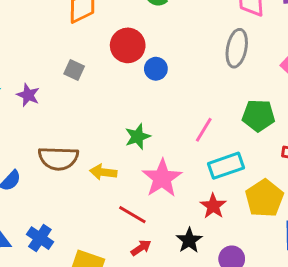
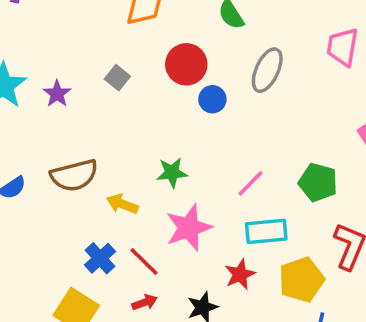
gray ellipse: (237, 48) -> (267, 70), moved
brown semicircle: (58, 158) -> (74, 175), turned -30
blue cross: (40, 238) -> (100, 258), moved

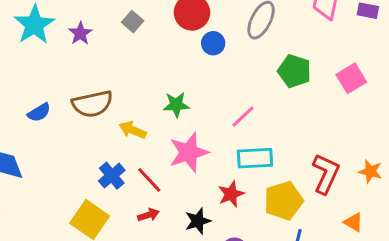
green pentagon: (318, 182) -> (294, 71), moved

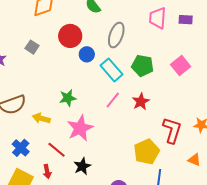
cyan rectangle: (255, 158) -> (111, 70), moved, turned 60
blue cross: (112, 176) -> (21, 148), moved
red star: (231, 194) -> (141, 102), moved
red arrow: (148, 215) -> (47, 171), moved, turned 104
black star: (198, 221) -> (82, 166), moved

